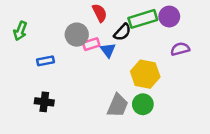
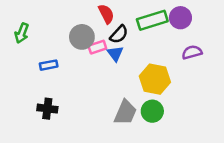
black semicircle: (122, 32) -> (119, 34), moved

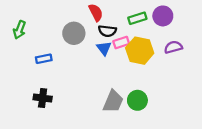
green rectangle: (152, 20) -> (137, 18), size x0.7
black semicircle: (119, 34) -> (107, 31), turned 54
pink rectangle: (97, 47) -> (121, 43), moved
yellow hexagon: (155, 79) -> (140, 51), moved

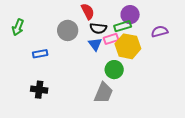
purple circle: (163, 16) -> (130, 15), moved
green rectangle: (137, 18) -> (123, 26), moved
purple semicircle: (173, 47) -> (160, 32), moved
green circle: (137, 100) -> (114, 70), moved

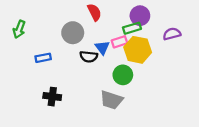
black semicircle: (98, 28) -> (89, 57), moved
black cross: (39, 90) -> (52, 97), moved
gray trapezoid: (104, 93) -> (111, 100), turned 85

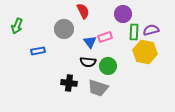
green rectangle: (132, 28) -> (134, 32), moved, turned -70
yellow hexagon: (138, 50) -> (145, 52), moved
black semicircle: (89, 57) -> (88, 62), moved
black cross: (52, 97) -> (69, 83), moved

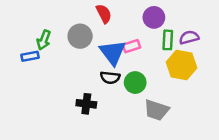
green arrow: (17, 26) -> (44, 40), moved
blue triangle: (90, 42) -> (113, 52), size x1.6
blue rectangle: (38, 51) -> (30, 56), moved
gray trapezoid: (98, 88) -> (156, 110), moved

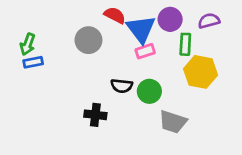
red semicircle: (104, 14) -> (115, 15), turned -36
purple semicircle: (189, 37) -> (209, 21), moved
green arrow: (44, 40) -> (28, 44), moved
blue triangle: (113, 52) -> (141, 29), moved

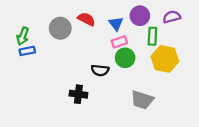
red semicircle: (115, 15) -> (86, 19), moved
blue triangle: (141, 29) -> (116, 24), size x0.6
gray circle: (88, 40) -> (60, 28), moved
green circle: (149, 91) -> (125, 58), moved

